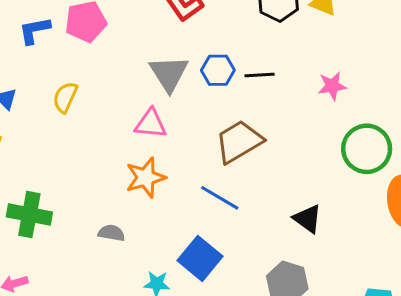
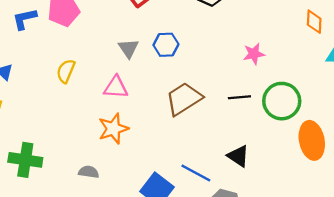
gray triangle: (169, 73) -> (129, 48), size x0.7
black line: (260, 75) -> (239, 97), moved
yellow semicircle: (65, 97) -> (66, 71), moved
blue line: (220, 198) -> (196, 173), moved

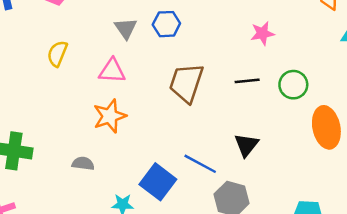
brown trapezoid: (184, 99) -> (186, 83), turned -39
green circle: (282, 101) -> (293, 85), size x0.7
black triangle: (238, 156) -> (246, 145), turned 35

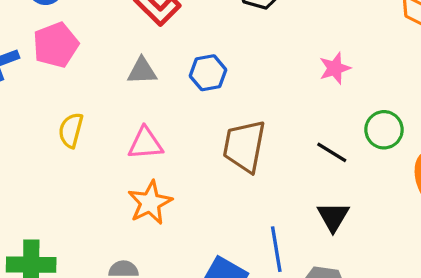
gray triangle: (126, 28) -> (142, 71), moved, turned -50
black line: (247, 81) -> (332, 152), moved, turned 45
blue line: (200, 164) -> (276, 249), turned 60

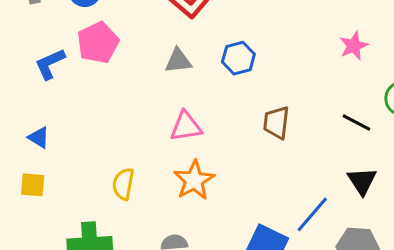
yellow semicircle: (71, 130) -> (123, 184), moved
brown trapezoid: (244, 146) -> (276, 123), size x0.7
blue line: (276, 249) -> (312, 214), turned 54

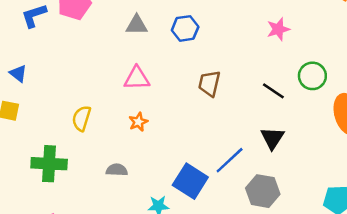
orange star: (194, 180) -> (138, 122), size x0.6

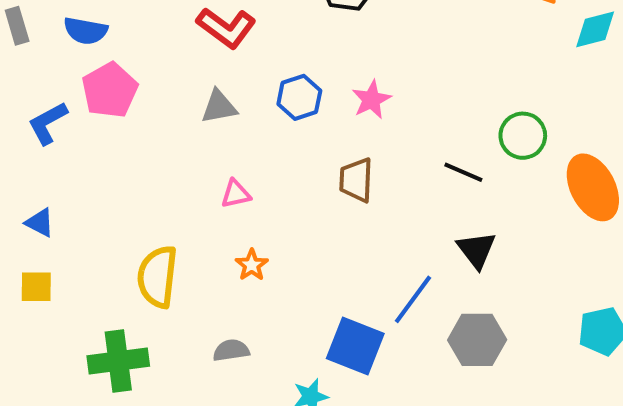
pink star: (278, 29) -> (371, 100), moved
pink triangle: (137, 78) -> (236, 194), size x0.7
yellow semicircle: (81, 118) -> (157, 277), size x1.4

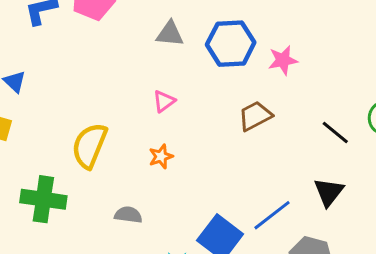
blue hexagon: (299, 97) -> (231, 44), size x1.4
brown trapezoid: (356, 180) -> (255, 116), turned 44
pink triangle: (236, 194) -> (164, 101), turned -40

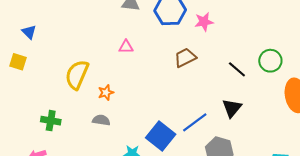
pink triangle: (164, 101) -> (126, 47), turned 35
orange star: (161, 157) -> (106, 93), moved
green cross: (43, 199) -> (51, 121), moved, size x0.7

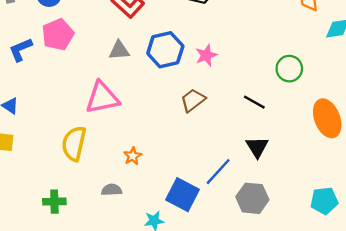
pink triangle: (126, 47) -> (102, 98), moved, size x2.0
green circle: (270, 61) -> (289, 69), moved
orange star: (106, 93) -> (133, 156), moved

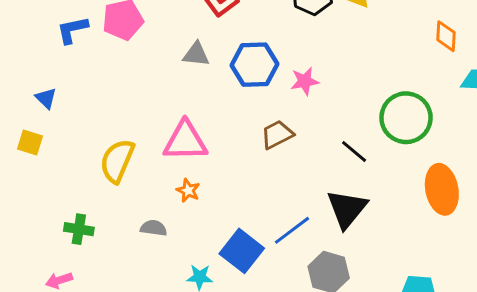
green circle: (289, 69) -> (406, 118), size x1.5
pink triangle: (102, 98) -> (185, 141), moved
black triangle: (257, 147) -> (347, 209), size x1.4
orange star: (133, 156) -> (188, 191), turned -30

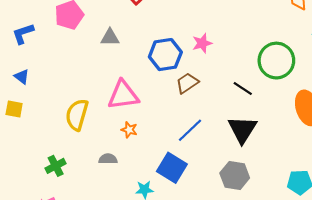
blue L-shape: (72, 30) -> (23, 34), moved
gray triangle: (196, 54) -> (110, 37), moved
blue hexagon: (255, 65) -> (165, 55), moved
green cross: (79, 229) -> (56, 166), turned -30
blue line: (292, 230) -> (190, 130), moved

